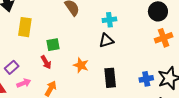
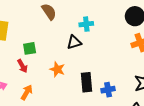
black triangle: (106, 41) -> (74, 42), moved
blue cross: (146, 79) -> (108, 90), moved

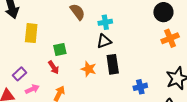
cyan cross: (86, 24) -> (105, 22), moved
black rectangle: (87, 82) -> (113, 64), moved

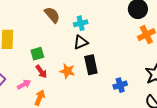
red arrow: (54, 67) -> (41, 71), moved
pink arrow: (32, 89) -> (24, 84), moved

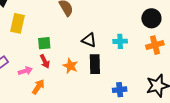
cyan cross: (81, 23) -> (120, 41), moved
black triangle: (81, 42) -> (89, 40), turned 35

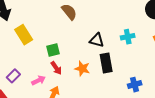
yellow rectangle: (18, 23) -> (24, 35), turned -36

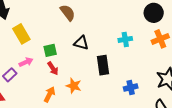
black triangle: (97, 40) -> (81, 43), moved
orange star: (82, 69) -> (74, 86), moved
pink arrow: (38, 80) -> (26, 62), moved

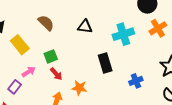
brown semicircle: (68, 13) -> (46, 23), moved
cyan cross: (125, 39) -> (123, 34), size x1.5
black triangle: (81, 43) -> (85, 26), moved

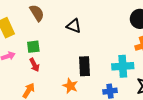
cyan cross: (123, 34) -> (123, 66), moved
orange star: (79, 88) -> (70, 86), moved

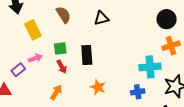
black triangle: (74, 26) -> (101, 18), moved, turned -35
black rectangle: (85, 66) -> (87, 55), moved

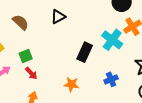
black rectangle: (87, 55) -> (85, 52), moved, turned 42
cyan cross: (150, 67) -> (112, 40), moved, turned -35

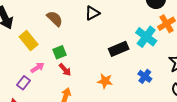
black rectangle: (85, 52) -> (119, 49), turned 42
blue cross: (111, 79) -> (145, 76), turned -32

